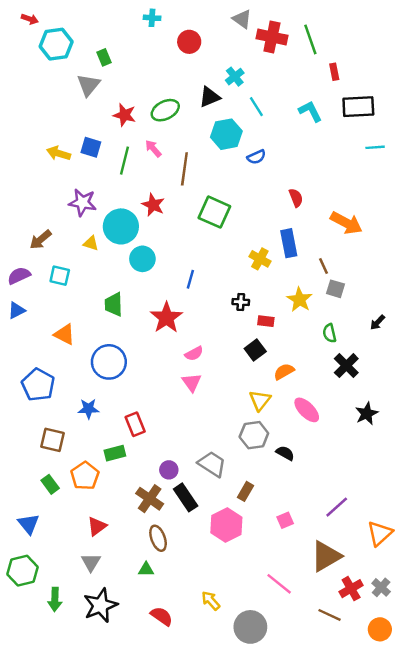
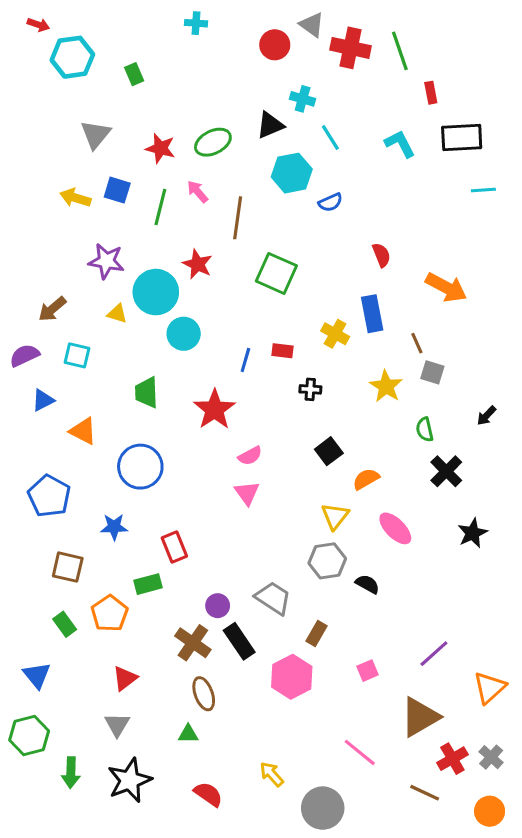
red circle: (189, 42) -> (275, 45), moved
cyan cross: (235, 77) -> (303, 99), turned -36
gray triangle: (88, 85) -> (96, 134), moved
blue triangle: (17, 310) -> (43, 400), moved
red rectangle: (266, 321) -> (282, 351), moved

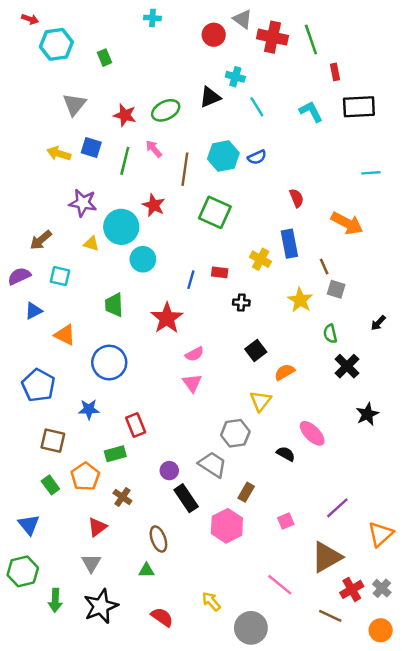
cyan hexagon: (292, 173) -> (223, 156), moved
cyan line: (483, 190) -> (371, 173), moved
pink ellipse: (395, 528) -> (312, 433), moved
gray hexagon: (327, 561) -> (235, 433), moved
brown cross: (193, 643) -> (122, 497), moved, size x0.7

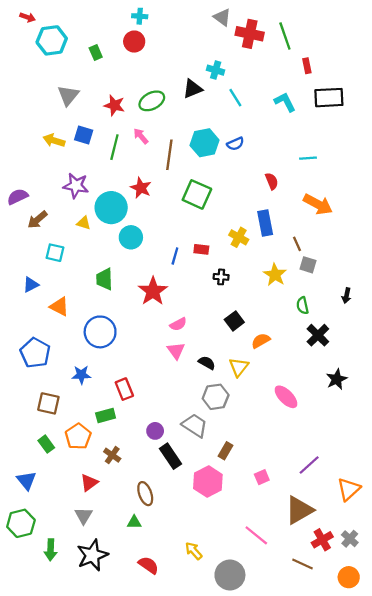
red circle: (214, 35) -> (134, 42), moved
cyan line: (371, 173) -> (308, 158), moved
purple semicircle: (19, 276) -> (18, 197), moved
black arrow: (378, 323) -> (347, 296), turned -32
black semicircle: (286, 454) -> (207, 363), moved

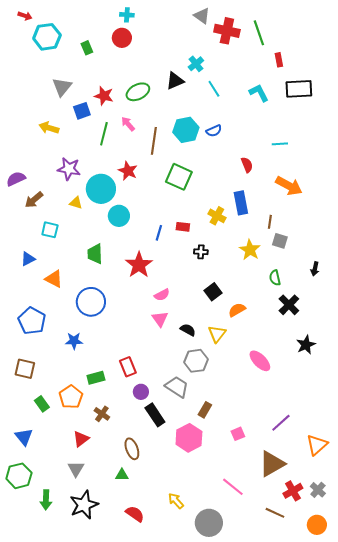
cyan cross: (216, 70) -> (196, 64), turned 35
blue square: (84, 135) -> (82, 111), moved, turned -36
brown line: (297, 244) -> (270, 222), turned 32
red rectangle: (124, 389) -> (128, 367), moved
brown square: (48, 403) -> (25, 369), moved

